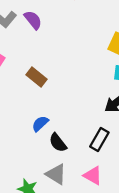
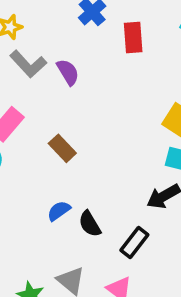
black semicircle: (58, 143) -> (90, 224), moved

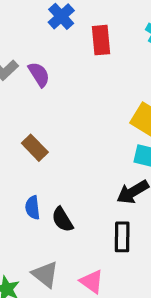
blue semicircle: (59, 211) -> (33, 208), turned -60
black rectangle: (134, 242) -> (122, 237), moved, turned -36

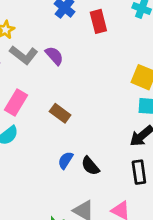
blue semicircle: (33, 208) -> (66, 160), turned 48

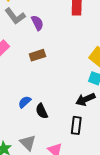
brown rectangle: (60, 113) -> (37, 55), moved, turned -70

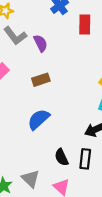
blue semicircle: (25, 102) -> (39, 119), moved, size x1.5
black semicircle: (42, 111) -> (61, 157), moved

